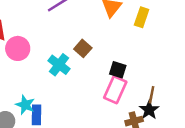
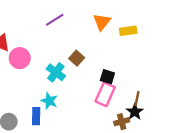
yellow rectangle: (142, 17) -> (128, 31), turned 63
cyan star: (25, 105) -> (49, 101), moved

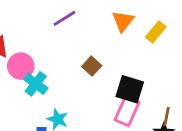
yellow rectangle: (128, 31) -> (156, 32), turned -42
cyan cross: (56, 72) -> (36, 84), moved
black square: (107, 77) -> (130, 89), size x1.5

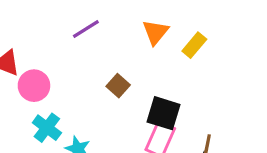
cyan cross: (36, 84) -> (47, 128), moved

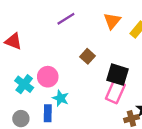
pink circle: (34, 86) -> (48, 77), moved
cyan cross: (47, 128) -> (24, 84), moved

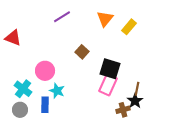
cyan cross: (24, 84) -> (23, 89), moved

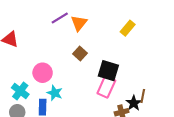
orange triangle: (105, 19) -> (79, 23), moved
brown line: (137, 89) -> (143, 96), moved

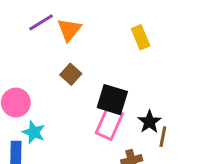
yellow rectangle: (128, 28) -> (141, 37), turned -63
black star: (134, 103) -> (149, 122), moved

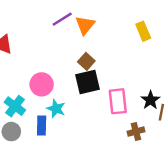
black square: (112, 100) -> (88, 82), moved, turned -30
pink rectangle: (109, 123) -> (118, 101), turned -30

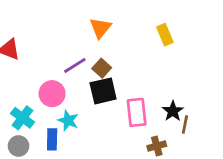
purple line: (62, 19) -> (75, 65), moved

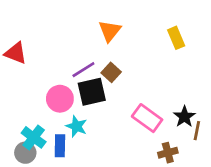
black square: (103, 91) -> (92, 92), moved
pink rectangle: (137, 112) -> (147, 118), turned -48
cyan cross: (23, 118) -> (34, 137), moved

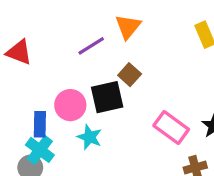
purple line: (83, 70) -> (91, 46), moved
blue rectangle: (60, 146) -> (40, 124), moved

